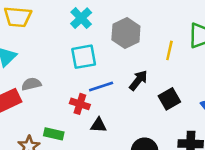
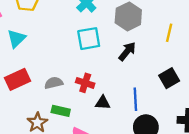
black arrow: (138, 80) -> (127, 51), moved
gray semicircle: (31, 84) -> (54, 83), moved
blue line: (101, 87) -> (135, 99), moved, turned -75

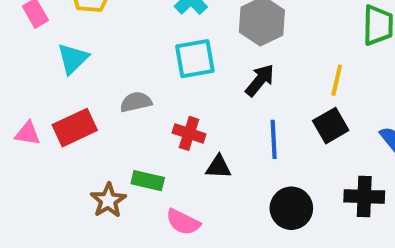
yellow line: (169, 33) -> (337, 80), moved
gray semicircle: (54, 83) -> (136, 102), moved
blue line: (135, 99) -> (274, 139), moved

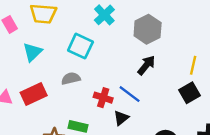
cyan square: (195, 59) -> (80, 46), moved, turned 35
blue line: (274, 139) -> (130, 94), moved, turned -50
black triangle: (219, 167) -> (121, 118), turned -42

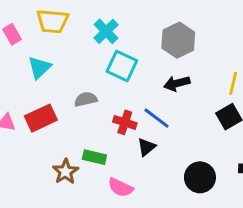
cyan cross: (104, 15) -> (106, 31), moved
cyan square: (80, 46) -> (122, 66), moved
black arrow: (146, 65) -> (177, 83), turned -144

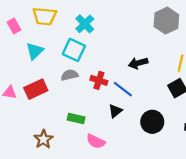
gray hexagon: (178, 40) -> (166, 21), moved
cyan square: (122, 66) -> (74, 50), moved
red cross: (125, 122) -> (99, 80), moved
brown star: (65, 172) -> (43, 139), moved
black circle: (200, 177) -> (152, 122), moved

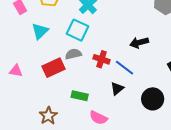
red rectangle: (36, 89) -> (53, 68), moved

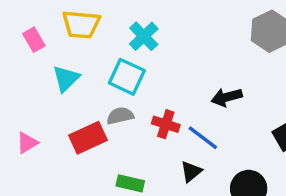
pink triangle: (16, 71) -> (27, 143), turned -40

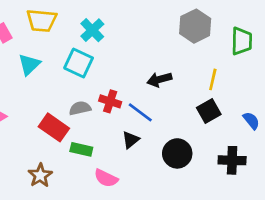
gray semicircle: (120, 116) -> (80, 108), moved
red rectangle: (88, 138) -> (54, 127), moved, turned 60

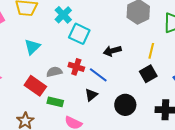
cyan square: (79, 63) -> (79, 34), moved
cyan triangle: (29, 64) -> (32, 47), moved

